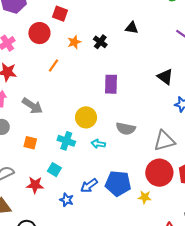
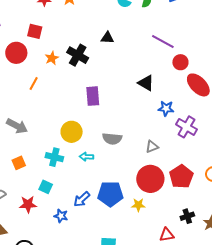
black cross: (100, 42) -> (78, 55), size x1.5
gray triangle: (164, 141) -> (152, 147), size x0.6
orange square: (30, 143) -> (19, 163), turned -32

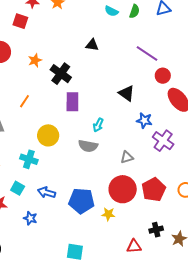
red square: (35, 31) -> (20, 21), moved
black cross: (78, 55) -> (61, 74), moved
orange line: (34, 84) -> (24, 101), moved
cyan arrow: (86, 157) -> (98, 125), moved, turned -72
blue arrow: (82, 199) -> (47, 192), moved, turned 54

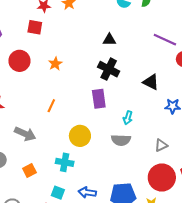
black cross: (61, 74) -> (109, 69), moved

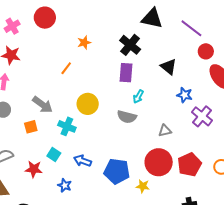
black triangle: (109, 40) -> (152, 18), moved, size x1.6
orange star: (55, 64) -> (84, 42), moved
purple rectangle: (99, 99) -> (126, 73), moved
gray arrow: (25, 134) -> (42, 105), moved

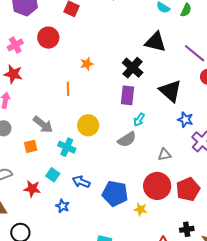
black triangle: (169, 67) -> (170, 91), size x1.4
orange line: (66, 68) -> (68, 89), turned -40
gray semicircle: (127, 117) -> (127, 139), turned -48

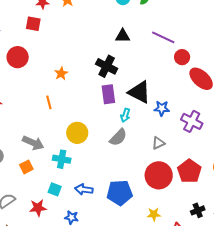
black triangle: (155, 42) -> (123, 36), size x0.7
black triangle: (170, 91) -> (139, 92), moved
blue star: (185, 120) -> (162, 108), moved
yellow star: (141, 209) -> (154, 214), moved

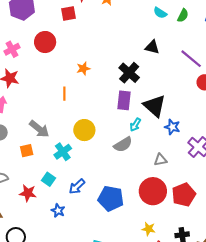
red square: (33, 24) -> (68, 13), turned -35
cyan cross: (62, 159) -> (63, 152), turned 30
blue arrow: (84, 189) -> (77, 187), turned -66
yellow star: (154, 214) -> (149, 229), moved

